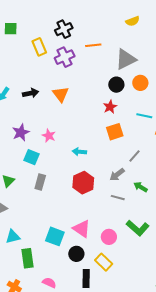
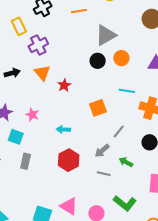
orange line: (93, 45) -> (79, 11), moved
purple cross: (65, 57) -> (38, 45), moved
red star: (110, 107) -> (64, 85), moved

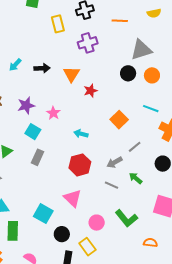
purple cross: (38, 45) -> (88, 43), moved
orange square: (98, 108) -> (119, 120), turned -36
pink triangle: (69, 206) -> (73, 198), moved

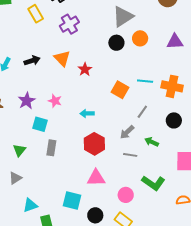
cyan line: (151, 109) -> (145, 81), moved
pink triangle: (73, 198) -> (96, 178), turned -30

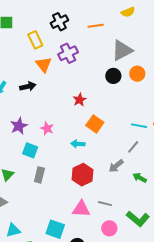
orange triangle: (62, 58) -> (44, 65), moved
cyan line: (145, 81) -> (139, 126), moved
orange square: (120, 90) -> (95, 124), moved
gray line: (130, 155) -> (105, 204), moved

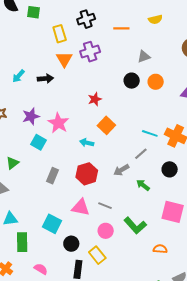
gray triangle: (122, 50) -> (144, 57), size x0.6
pink star: (47, 128) -> (58, 123), size x1.5
gray rectangle: (39, 175) -> (52, 176), moved

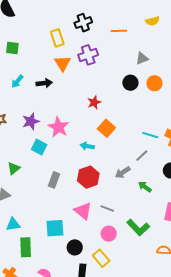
green square: (33, 12) -> (12, 48), moved
pink triangle: (81, 207) -> (83, 211), turned 30
cyan square: (52, 224) -> (55, 228), turned -30

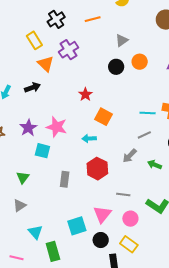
gray line: (142, 156) -> (144, 135), turned 32
pink triangle: (83, 211) -> (102, 214), moved, turned 42
cyan triangle: (13, 224) -> (35, 232), turned -49

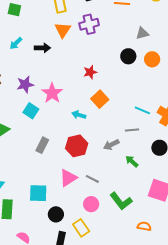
pink triangle: (102, 214) -> (68, 178), moved

